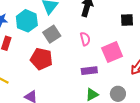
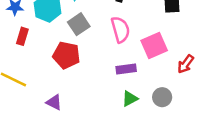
pink semicircle: (85, 39) -> (120, 30), size x1.5

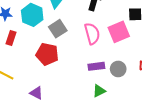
pink square: (154, 45) -> (119, 32), moved
gray circle: (162, 97) -> (118, 69), moved

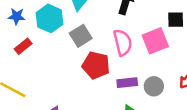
red rectangle: (11, 38) -> (23, 46), turned 32
red pentagon: (47, 54) -> (96, 65), moved

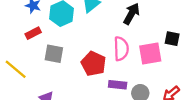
gray square: (81, 36) -> (54, 54), moved, turned 30

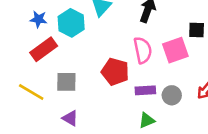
red rectangle: (33, 33) -> (44, 49), size x1.5
gray square: (54, 54) -> (66, 82), moved

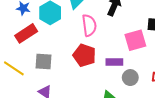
pink semicircle: (143, 50) -> (89, 25), moved
purple rectangle: (145, 90) -> (114, 62), moved

